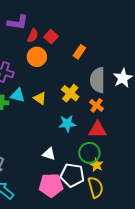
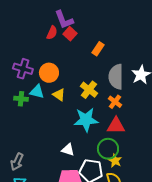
purple L-shape: (18, 22) -> (64, 20), moved, turned 60
orange circle: (37, 57) -> (49, 73), moved
cyan star: (67, 124) -> (86, 120), size x1.4

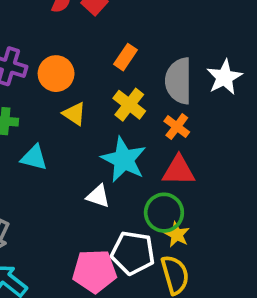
orange rectangle: (98, 49) -> (126, 57), moved
cyan triangle: (37, 92) -> (34, 158), moved
cyan star: (86, 120) -> (124, 160), turned 30
white triangle: (68, 150) -> (98, 196), moved

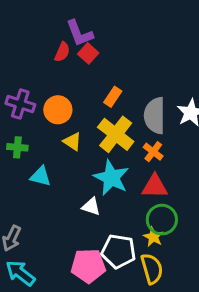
yellow cross: (129, 105) -> (116, 134), size x1.4
green circle: (164, 213) -> (162, 220), moved

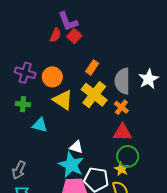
yellow triangle: (72, 142) -> (63, 100), size x1.5
cyan star: (111, 178) -> (71, 165), moved

